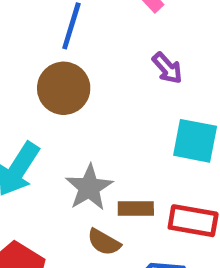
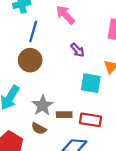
brown semicircle: (104, 242) -> (39, 128), moved

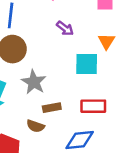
gray star: (43, 105) -> (34, 82), moved
brown rectangle: (64, 115) -> (52, 108), moved

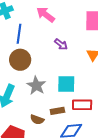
cyan square: (87, 64) -> (66, 84), moved
brown rectangle: (52, 108) -> (57, 111), moved

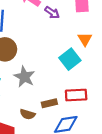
purple arrow: (61, 44) -> (52, 13), moved
cyan square: (66, 84) -> (70, 59), moved, turned -36

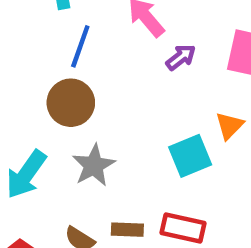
purple arrow: (52, 13) -> (181, 57), turned -88

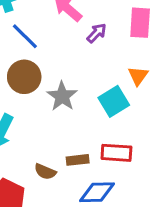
blue line: (80, 46) -> (25, 36), turned -56
gray star: (94, 165) -> (62, 96), moved

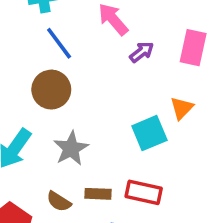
gray star: (62, 96) -> (71, 148), moved

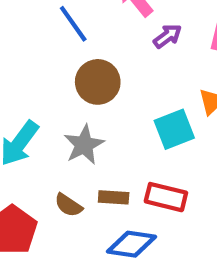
brown circle: (51, 90) -> (98, 82), moved

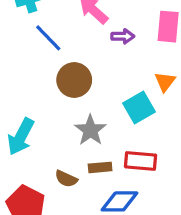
purple arrow: (168, 36) -> (123, 36), turned 45
gray star: (84, 145) -> (90, 130), moved

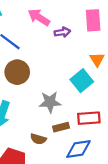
brown circle: (74, 80) -> (17, 72), moved
gray star: (90, 130) -> (50, 102), turned -30

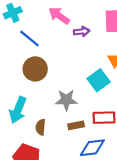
brown semicircle: (38, 139) -> (41, 127), moved, turned 77

